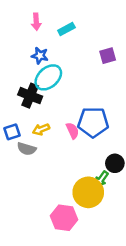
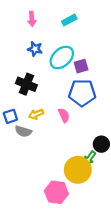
cyan rectangle: (66, 29) -> (69, 20), moved
purple square: (108, 56) -> (81, 66), moved
cyan ellipse: (48, 77) -> (62, 57), moved
blue pentagon: (93, 122) -> (82, 93), moved

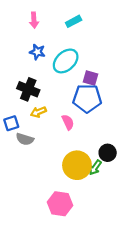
purple square: (81, 66) -> (91, 78), moved, turned 32
yellow arrow: (36, 114) -> (38, 112), moved
yellow circle: (78, 170) -> (77, 165), moved

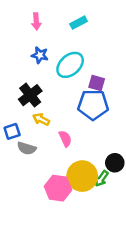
black cross: (28, 89) -> (30, 95), turned 30
yellow arrow: (38, 112) -> (41, 119), turned 49
pink semicircle: (68, 122) -> (65, 139), moved
pink hexagon: (60, 204) -> (58, 188), moved

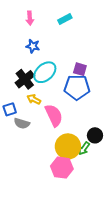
cyan ellipse: (70, 65) -> (45, 72), moved
pink semicircle: (65, 139) -> (54, 115), size x1.6
pink hexagon: (58, 188) -> (62, 168), moved

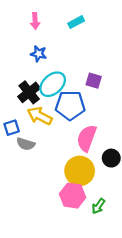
blue pentagon: (77, 87) -> (70, 105), moved
yellow arrow: (34, 99) -> (40, 116), size x1.5
pink semicircle: (54, 115) -> (87, 138), moved, turned -135
green arrow: (84, 148) -> (98, 206), moved

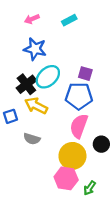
pink arrow: (35, 21) -> (32, 19), turned 72
blue star: (39, 54) -> (35, 49), size x1.5
blue pentagon: (70, 105) -> (79, 96), moved
gray semicircle: (26, 144) -> (32, 139), moved

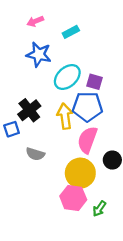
cyan rectangle: (69, 20) -> (71, 32), moved
cyan ellipse: (48, 77) -> (67, 77), moved
black cross: (26, 84) -> (29, 110), moved
yellow arrow: (36, 106) -> (65, 116), moved, turned 55

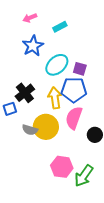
blue star: (39, 54) -> (33, 46), turned 30
yellow circle: (80, 173) -> (46, 127), moved
green arrow: (99, 209) -> (84, 176), size x1.6

